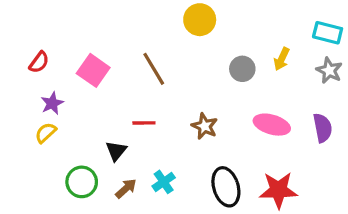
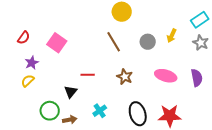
cyan rectangle: (328, 33) -> (200, 20), turned -48
brown line: (154, 69) -> (114, 42), moved
brown arrow: (126, 188) -> (70, 120), moved, turned 32

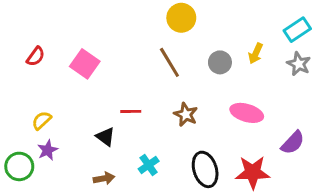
purple star: (32, 63) -> (48, 150), moved
purple semicircle: (197, 78) -> (293, 143), moved, turned 54
black triangle: (71, 92) -> (105, 137), turned -32
green circle: (50, 111) -> (19, 166), moved

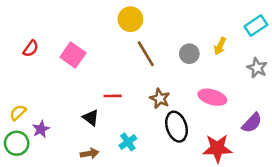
yellow circle: (181, 18) -> (130, 19), moved
gray star: (299, 64) -> (257, 68), moved
yellow semicircle: (42, 120) -> (18, 113), moved
black ellipse: (205, 169) -> (177, 127), moved

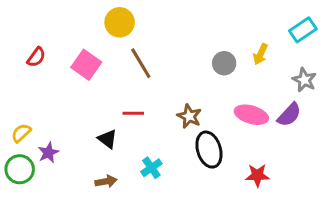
yellow circle: (130, 19) -> (120, 22), moved
brown line: (146, 54) -> (141, 63), moved
purple semicircle: (252, 123) -> (289, 115), moved
red star: (217, 148) -> (257, 175), size x0.7

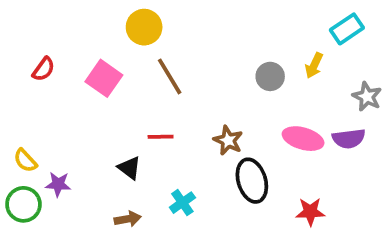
cyan rectangle: (303, 30) -> (347, 29), moved
purple semicircle: (289, 115) -> (349, 139), turned 40
yellow semicircle: (21, 133) -> (25, 160), turned -90
purple star: (48, 153) -> (58, 184), turned 30

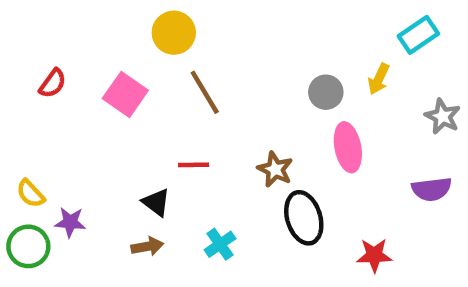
pink ellipse: (303, 139) -> (348, 147), moved, turned 63
purple semicircle: (349, 139) -> (432, 189), moved
brown arrow: (128, 219) -> (147, 246), moved

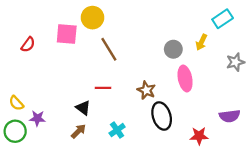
pink square: (125, 94) -> (67, 34), moved, turned -30
gray star: (443, 116) -> (235, 62), turned 30
purple semicircle: (432, 189) -> (230, 116), moved
brown arrow: (147, 246) -> (78, 131), turned -35

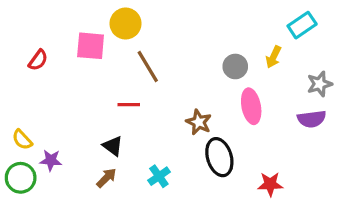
red line: (103, 88) -> (129, 105), moved
purple semicircle: (230, 116) -> (312, 119), moved

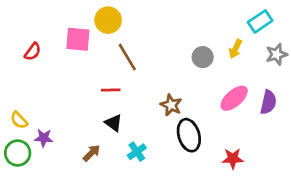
gray star: (320, 84) -> (277, 54), moved
pink ellipse: (251, 106) -> (234, 98), moved, turned 60
purple semicircle: (312, 119) -> (268, 102), turned -70
black triangle: (113, 146) -> (114, 123), moved

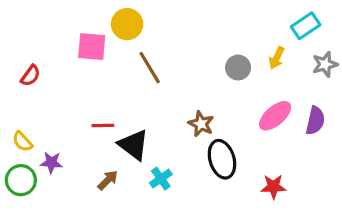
red semicircle: (33, 52) -> (30, 76), moved
red line: (111, 90) -> (103, 125), moved
black triangle: (114, 123) -> (133, 145), size x1.5

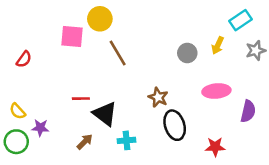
pink ellipse: (275, 116) -> (216, 91), turned 36
purple semicircle: (315, 121) -> (248, 111), moved
cyan cross: (161, 179) -> (126, 140), turned 30

